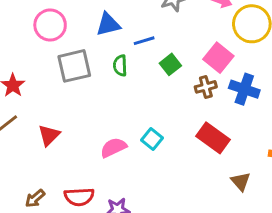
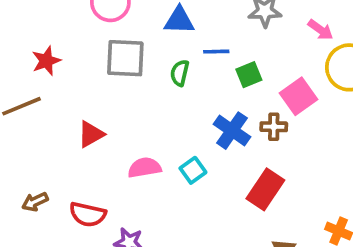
green square: (170, 64) -> (249, 75), moved
blue cross: (244, 89) -> (232, 131), moved
red triangle: (49, 135) -> (91, 134), moved
red rectangle: (213, 138) -> (265, 189), turned 72

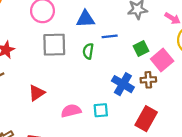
green square: (249, 75) -> (141, 48), moved
cyan square: (193, 170) -> (101, 110), turned 35

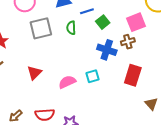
green square: (141, 48) -> (103, 22), moved
pink square: (162, 60) -> (136, 22), turned 30

